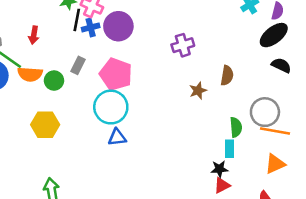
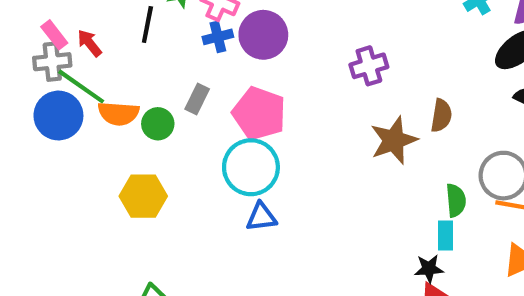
black line: (77, 20) -> (147, 24), moved
red arrow: (34, 35) -> (89, 43), moved, turned 132
brown star: (198, 91) -> (394, 140), size x1.6

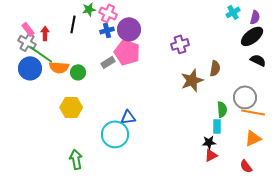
red arrow: (89, 43) -> (45, 33), turned 40
gray cross: (52, 62) -> (27, 42), turned 36
gray rectangle: (197, 99) -> (108, 62), moved, turned 32
pink pentagon: (259, 113) -> (127, 52), moved
cyan circle: (251, 167) -> (115, 134), moved

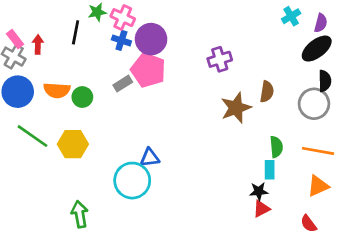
blue cross: (107, 30) -> (121, 40), turned 32
green line: (41, 54) -> (33, 136), moved
black semicircle: (258, 60) -> (325, 81), turned 63
gray circle: (245, 97) -> (314, 104), moved

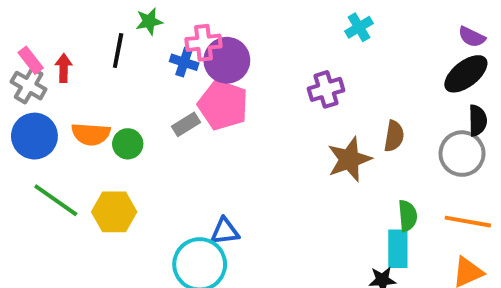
cyan cross: (291, 16) -> (359, 27), moved
pink cross: (123, 18) -> (204, 43), moved, turned -30
purple semicircle: (321, 23) -> (472, 37), turned 102
cyan rectangle: (270, 170) -> (398, 249), size x1.4

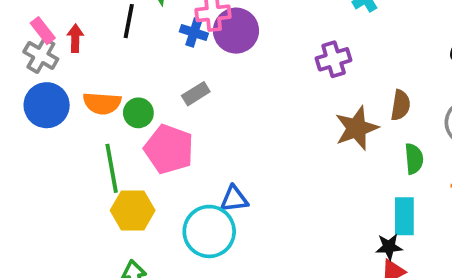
pink pentagon: (223, 105) -> (169, 149), moved
green line: (56, 200) -> (112, 168), moved, turned 45
yellow hexagon: (114, 212) -> (133, 210), moved
green semicircle: (408, 216) -> (414, 159), moved

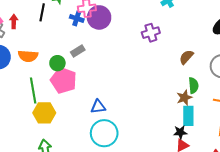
brown semicircle: (400, 105) -> (186, 57), turned -147
green circle: (138, 113) -> (57, 63), moved
brown star: (356, 128) -> (184, 98), moved, size x0.7
cyan circle: (209, 231) -> (104, 133), moved

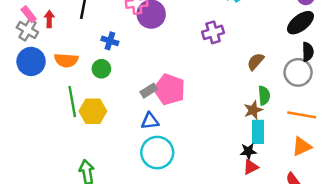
blue cross: (77, 18) -> (110, 41), moved
gray rectangle: (78, 51) -> (149, 91), moved
pink pentagon: (64, 80) -> (169, 89), moved
yellow hexagon: (44, 113) -> (93, 111), moved

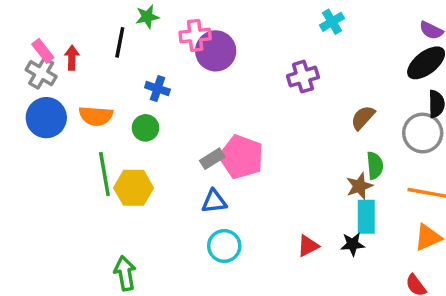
cyan circle: (157, 153) -> (224, 246), size x0.7
red triangle: (251, 167) -> (308, 246), moved

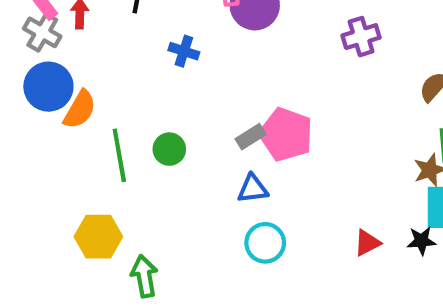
orange semicircle: (96, 116) -> (80, 109), moved, turned -64
green circle: (146, 128) -> (169, 149), moved
yellow hexagon: (134, 188) -> (98, 237), moved

